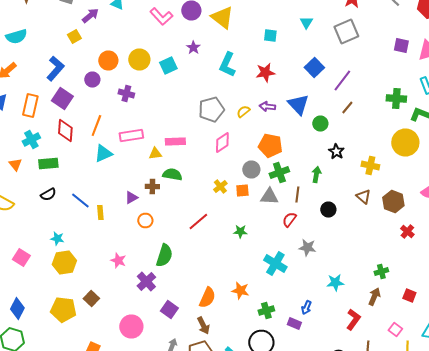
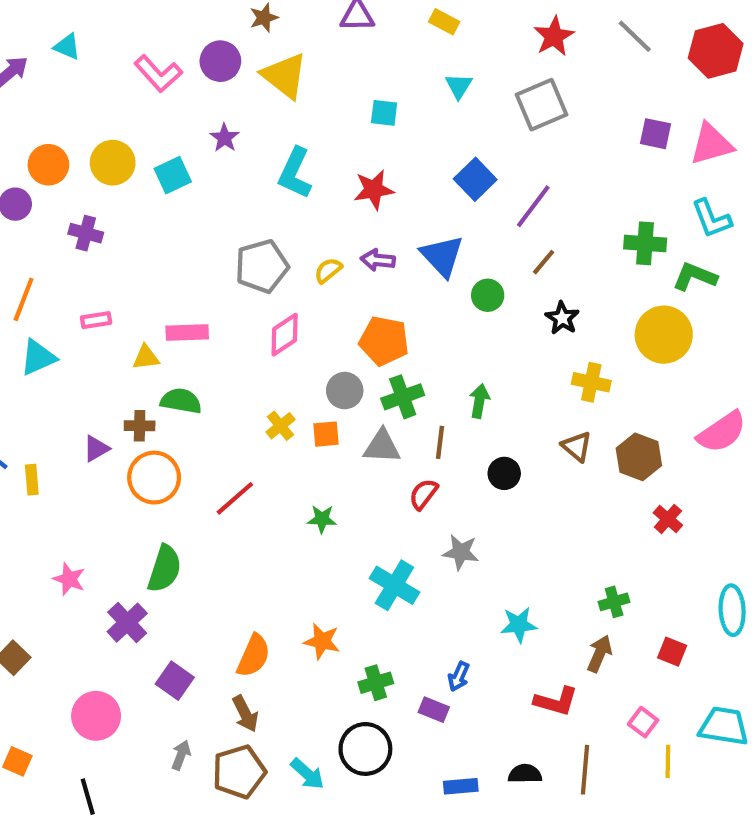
pink rectangle: (131, 136) -> (96, 320), size x0.6
black star: (336, 152) -> (562, 318), moved
orange circle: (145, 220) -> (154, 478), moved, size x1.6
red L-shape: (353, 320) -> (556, 701), turned 70

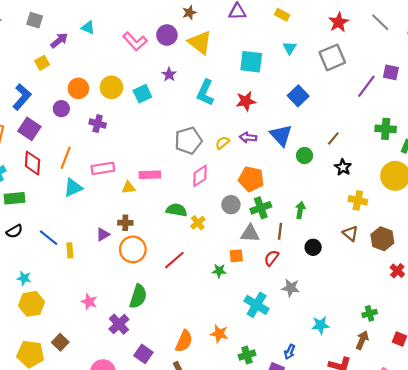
cyan square: (384, 113) -> (251, 62), size x1.6
purple line: (533, 206) -> (366, 86), moved
pink rectangle: (96, 320) -> (103, 168), size x1.5
green semicircle: (181, 401) -> (177, 210), moved
orange square: (326, 434) -> (236, 256), moved

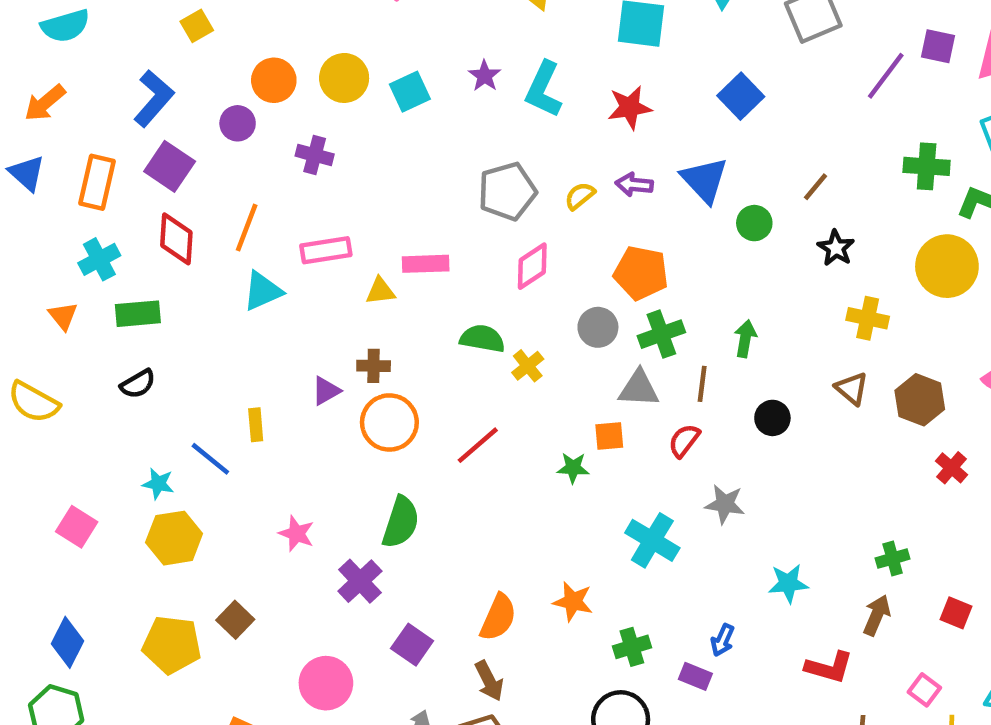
purple star: (169, 75) -> (485, 76), moved
blue line: (49, 238) -> (210, 459), moved

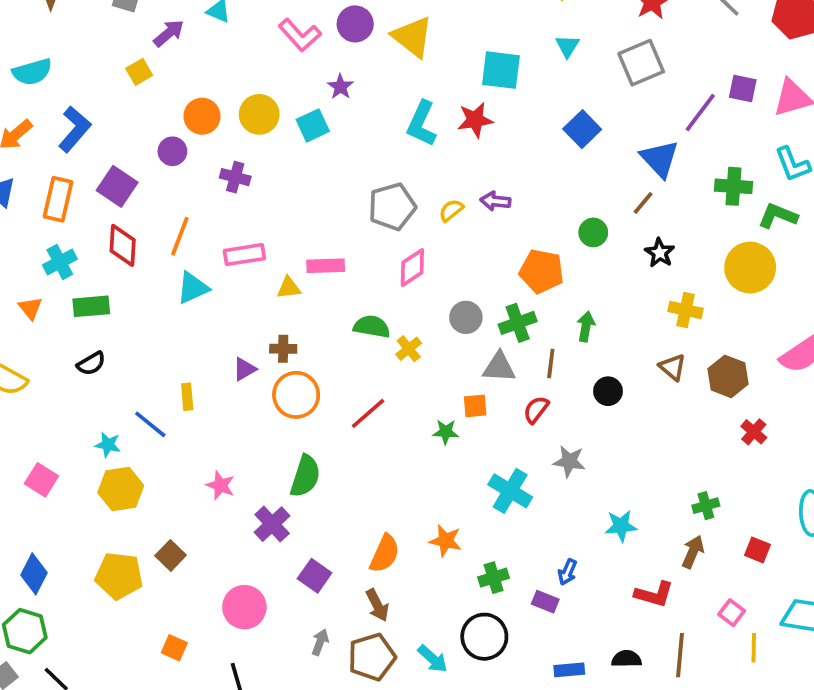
purple star: (485, 76) -> (340, 87), moved
blue L-shape: (154, 98) -> (75, 129), moved
red star: (630, 107) -> (475, 120), moved
blue triangle: (704, 180) -> (660, 159), moved
orange pentagon: (641, 273) -> (542, 271), moved

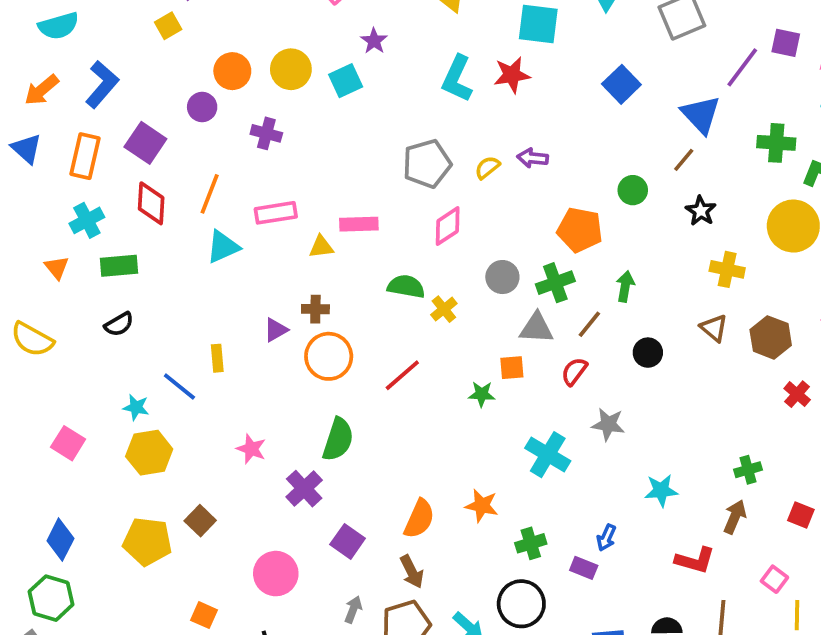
brown line: (551, 364) -> (589, 324), turned 32

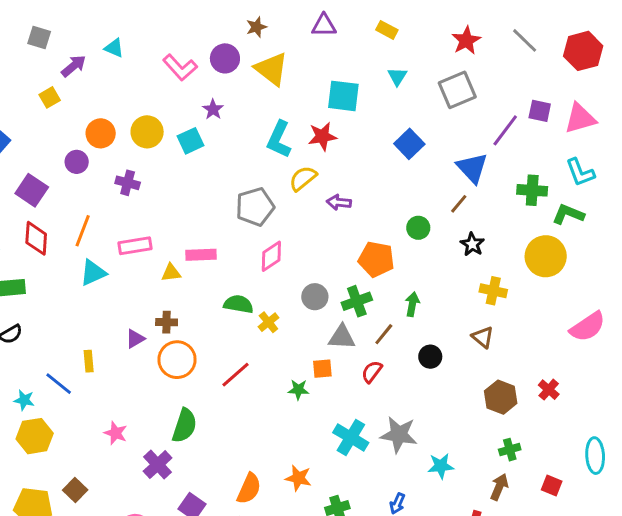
yellow semicircle: (487, 167) -> (303, 178), moved, size x1.4
brown hexagon: (771, 337) -> (501, 397), moved
gray star: (608, 424) -> (399, 435), moved, size x1.4

